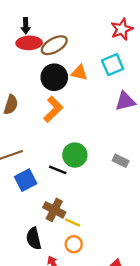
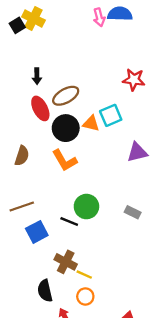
red star: (122, 29) -> (134, 80), turned 30
red ellipse: (29, 43) -> (40, 108), moved, turned 65
cyan square: (113, 65) -> (111, 115), moved
orange L-shape: (53, 109) -> (65, 160), turned 105

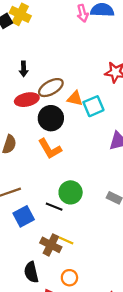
red ellipse: (40, 108) -> (27, 100), turned -75
orange triangle: (91, 123) -> (75, 98), moved
yellow line: (84, 275) -> (66, 241), moved

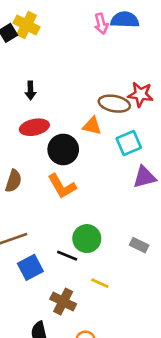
brown ellipse: (51, 88) -> (114, 104), moved, turned 40
cyan square: (93, 106) -> (129, 143), moved
yellow line: (66, 241) -> (100, 283), moved

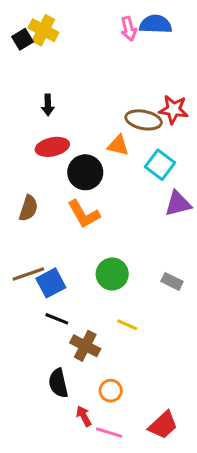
cyan square: (129, 143) -> (160, 165), turned -30
black line: (67, 256) -> (57, 319), moved
blue square: (30, 267) -> (51, 283), moved

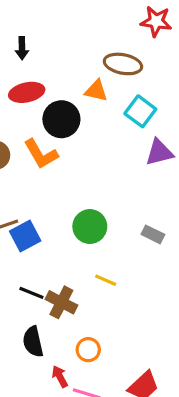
red star: (173, 109) -> (156, 21), moved
orange L-shape: (84, 214) -> (41, 154), moved
black line: (57, 319) -> (31, 293), moved

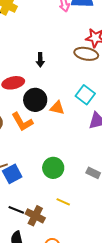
black arrow: (22, 48) -> (40, 60), moved
brown ellipse: (123, 64) -> (86, 54), moved
orange triangle: (96, 91) -> (57, 108), moved

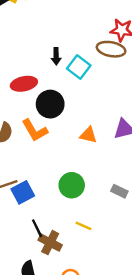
cyan square: (85, 95) -> (79, 67), moved
orange triangle: (57, 108) -> (88, 135), moved
black line: (16, 210) -> (37, 228), moved, turned 42

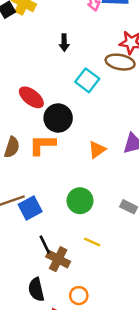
black arrow: (56, 56) -> (64, 43), moved
red ellipse: (24, 84) -> (31, 97), turned 50
orange L-shape: (35, 130) -> (42, 145), turned 120
orange triangle: (88, 135) -> (97, 150), turned -48

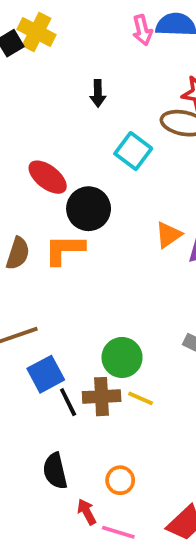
orange triangle: (97, 150) -> (169, 235), moved
green circle: (80, 201) -> (122, 357), moved
blue square: (30, 208) -> (46, 374), moved
brown cross: (58, 259) -> (102, 397), moved, turned -30

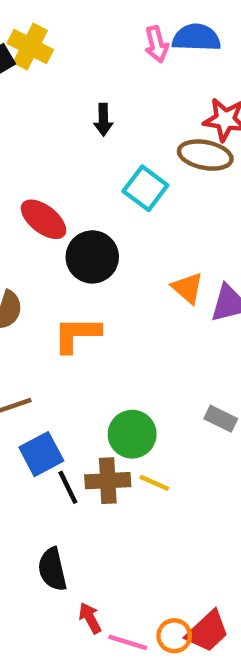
orange triangle: (169, 235) -> (188, 288), turned -44
orange L-shape: (64, 250) -> (77, 334), moved
orange circle: (120, 480) -> (174, 636), moved

